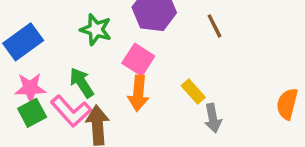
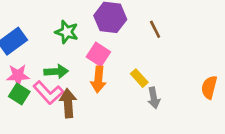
green arrow: (82, 83) -> (56, 72), turned 120
green square: (32, 113) -> (19, 94), turned -30

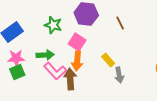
pink L-shape: (48, 93) -> (55, 71), moved
green square: (19, 94) -> (17, 72), turned 35
brown arrow: (68, 103) -> (70, 79), moved

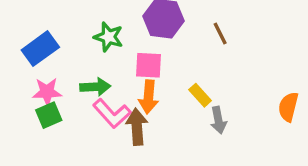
pink square: (77, 42) -> (149, 65), turned -30

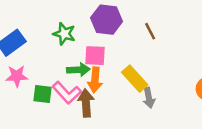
green arrow: (95, 87) -> (78, 70), moved
yellow rectangle: (200, 95) -> (135, 79), size x1.5
green square: (49, 115) -> (42, 94), moved, turned 30

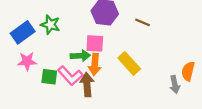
brown line: (150, 31) -> (143, 22), turned -40
green star: (64, 34) -> (50, 25), moved
gray arrow: (149, 98) -> (175, 85), moved

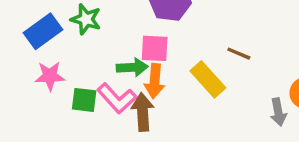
brown line: (143, 22) -> (239, 54), moved

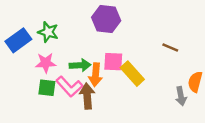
pink square: (155, 48) -> (113, 62), moved
brown line: (239, 54) -> (170, 47), moved
pink star: (50, 76) -> (46, 63), moved

